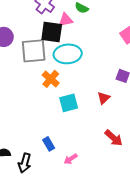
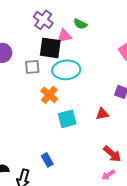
gray square: (34, 51) -> (32, 67), size x0.6
red triangle: (104, 98) -> (102, 114), turned 32
pink arrow: (71, 159) -> (108, 175), moved

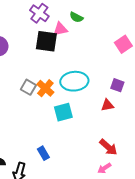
gray square: (32, 67) -> (28, 87), moved, turned 35
cyan ellipse: (66, 70) -> (74, 81), moved
red triangle: (102, 114) -> (107, 105), moved

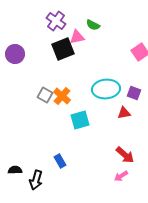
black square: (46, 41) -> (63, 49), turned -30
cyan ellipse: (74, 81) -> (106, 89), moved

